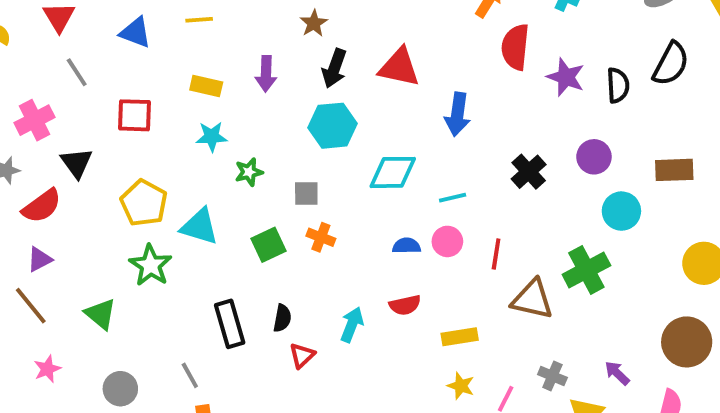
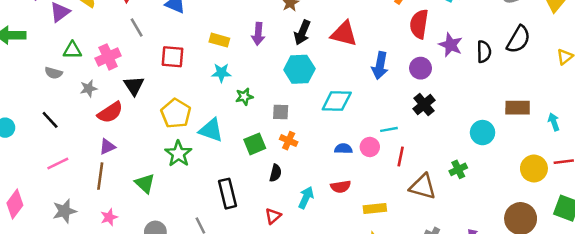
purple circle: (594, 157) -> (421, 68), moved
cyan line: (453, 198) -> (389, 129), moved
green cross: (586, 270) -> (458, 169), size x0.6
brown line: (31, 306) -> (100, 176), turned 44
black semicircle: (282, 318) -> (275, 173), moved

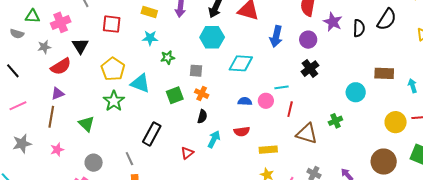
black semicircle: (275, 173) -> (202, 117), moved
black rectangle: (227, 194) -> (152, 134), turned 40

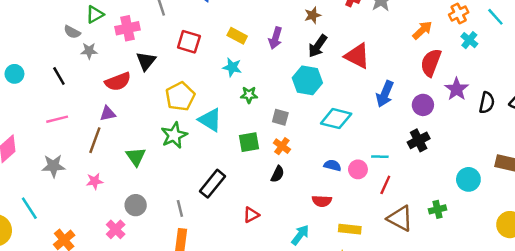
green triangle: (32, 16) -> (95, 14), turned -42
gray star: (44, 47) -> (89, 51), moved
cyan arrow: (214, 139) -> (300, 235), moved

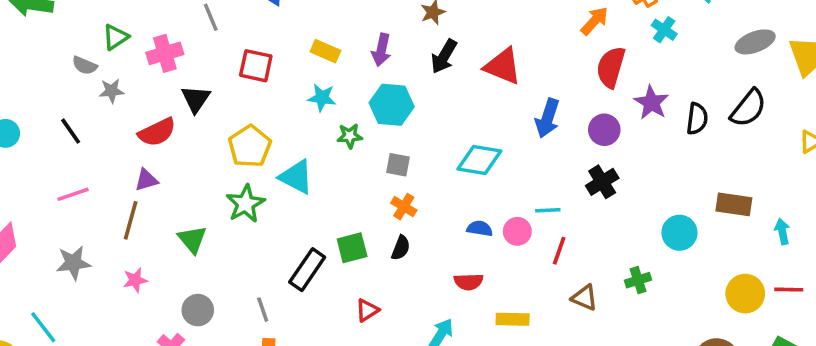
cyan hexagon: (307, 80) -> (392, 105), moved
green square: (249, 142) -> (352, 248), moved
brown triangle: (400, 218) -> (584, 298), size x0.7

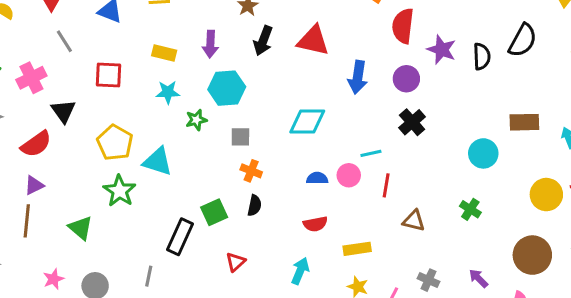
pink star: (135, 280) -> (53, 279), moved
green cross: (638, 280) -> (470, 209), moved, turned -30
gray line: (263, 310) -> (149, 276), turned 40

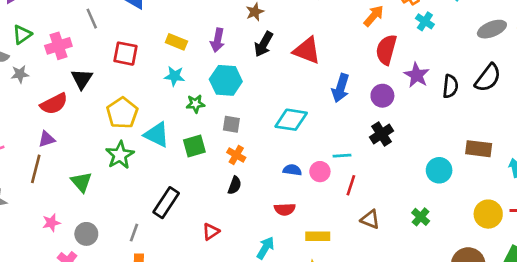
green square: (214, 212) -> (194, 146), moved

